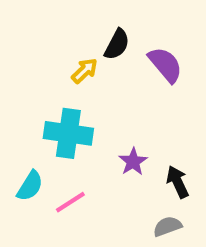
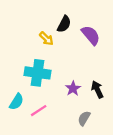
yellow arrow: (85, 71) -> (46, 39), turned 88
black arrow: (178, 182) -> (97, 90), moved
gray semicircle: (167, 226) -> (84, 118), moved, turned -40

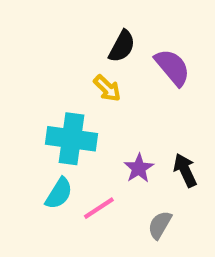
yellow arrow: (46, 39) -> (107, 88), moved
cyan semicircle: (16, 102) -> (59, 193), moved
pink line: (39, 111) -> (99, 208), moved

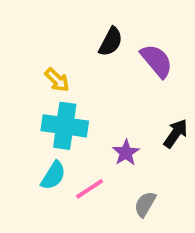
yellow arrow: (107, 88) -> (57, 80), moved
black arrow: (185, 170) -> (176, 133), moved, turned 60

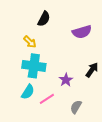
black semicircle: (111, 42) -> (44, 19), moved
purple semicircle: (157, 61) -> (82, 32), turned 114

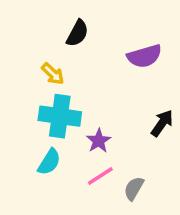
purple star: (66, 80) -> (99, 141), moved
pink line: (47, 99) -> (100, 176), moved

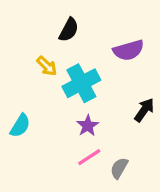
cyan cross: (60, 116) -> (81, 83), moved, turned -36
cyan semicircle: (49, 162) -> (20, 126), moved

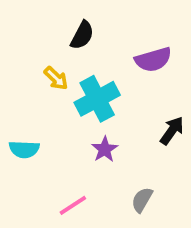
cyan semicircle: (20, 126) -> (24, 149), turned 60
pink line: (89, 157) -> (73, 205), moved

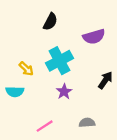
yellow arrow: (56, 78) -> (26, 69), moved
gray semicircle: (142, 200) -> (87, 123), turned 56

